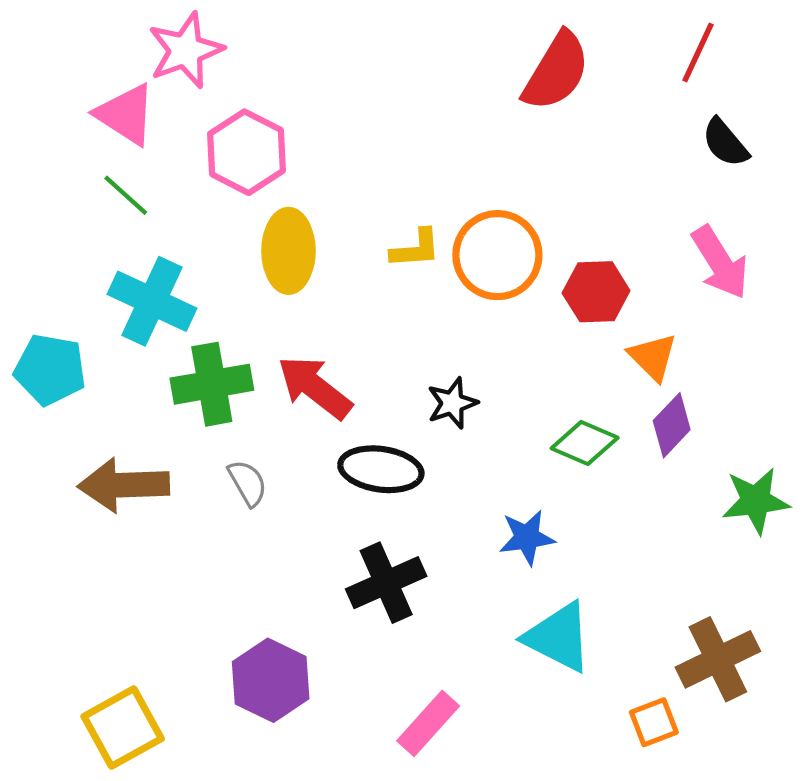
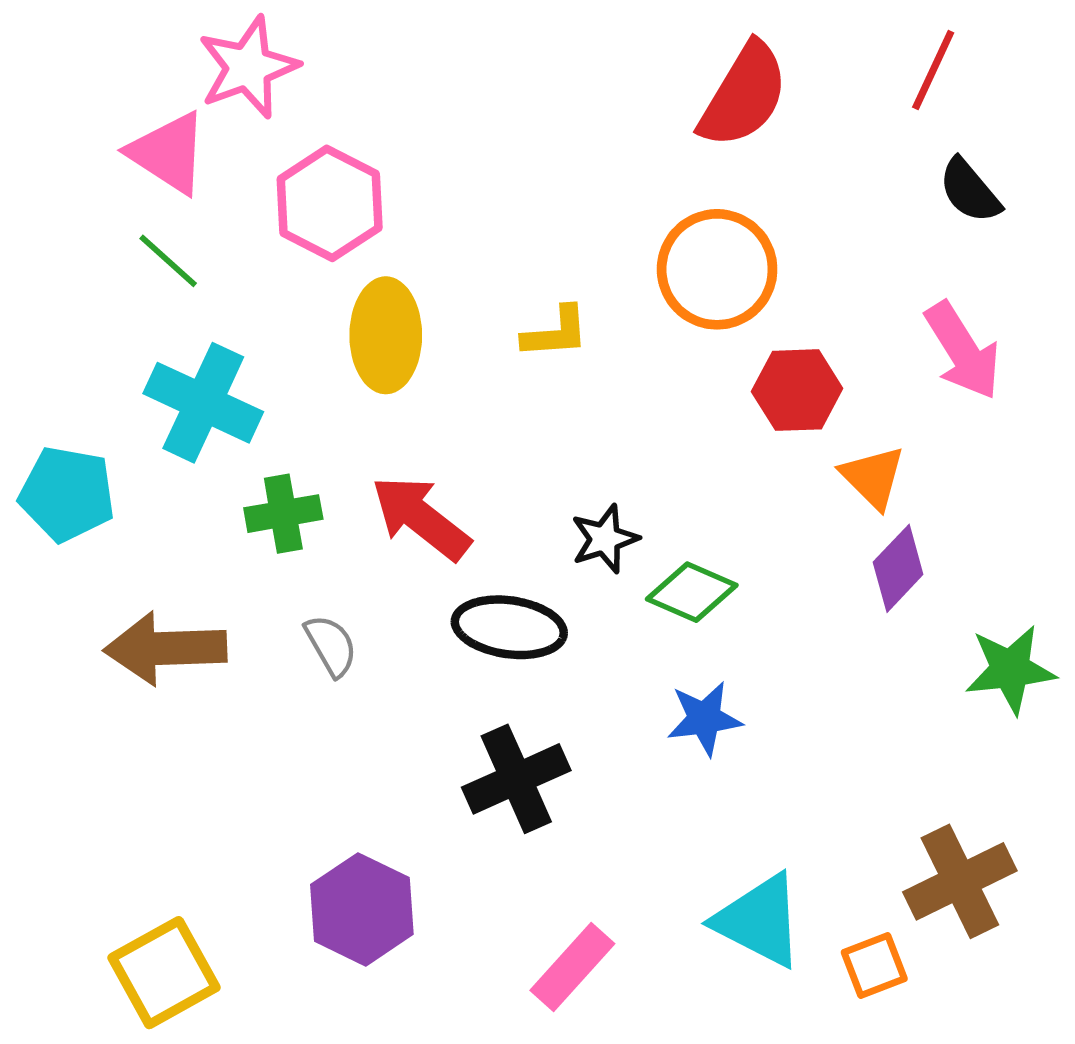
orange circle: (497, 255) -> (717, 269), moved
green cross: (212, 384) -> (283, 514), size x0.7
green diamond: (585, 443) -> (692, 592), moved
cyan triangle: (558, 637) -> (759, 921), moved

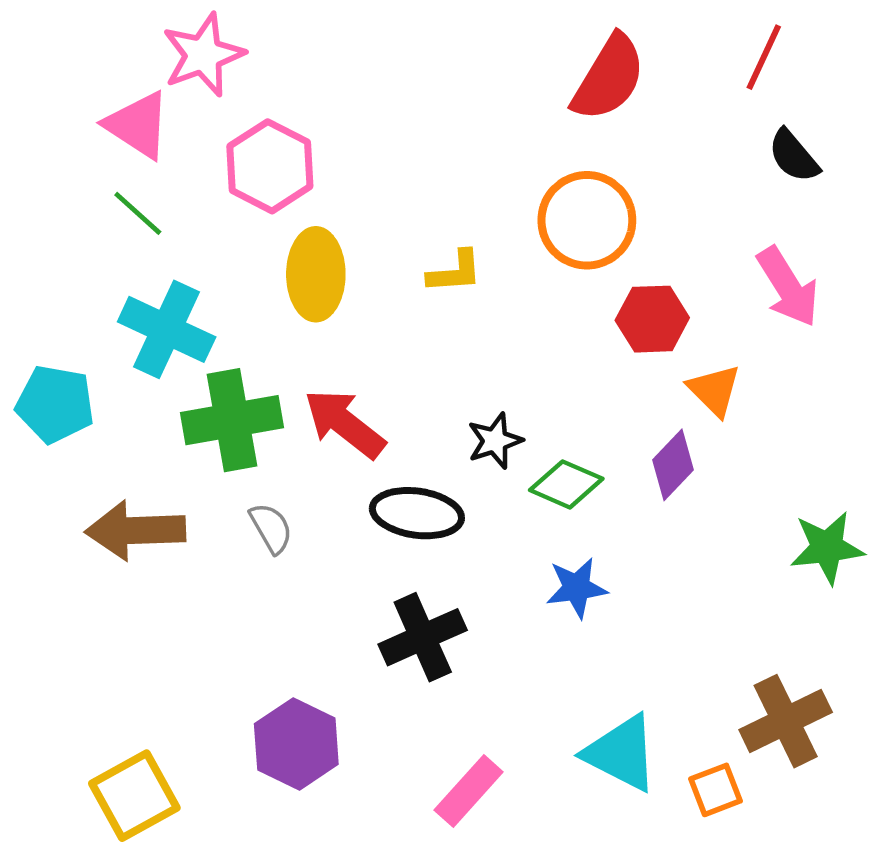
green cross: (283, 514) -> (232, 420), size x1.6
purple diamond: (898, 568) -> (673, 465), moved

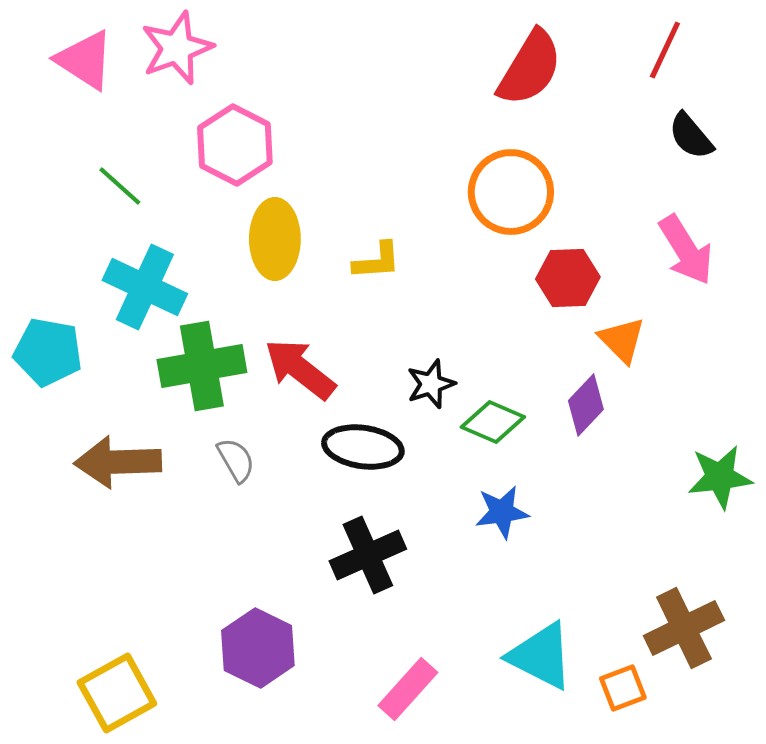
pink triangle: (138, 125) -> (85, 60), moved
yellow L-shape: (455, 272) -> (377, 261), moved

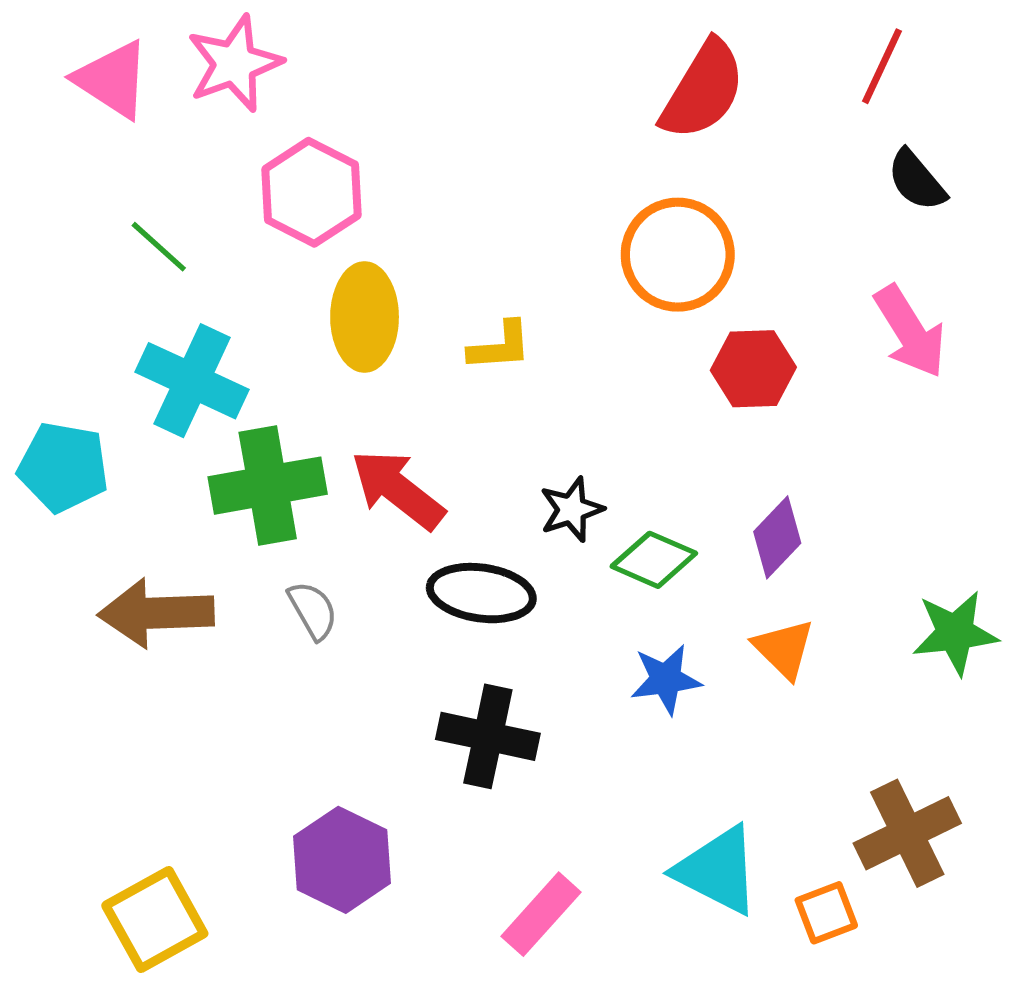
orange triangle: (622, 340) -> (784, 649), moved
black cross: (368, 555) -> (488, 736), turned 36

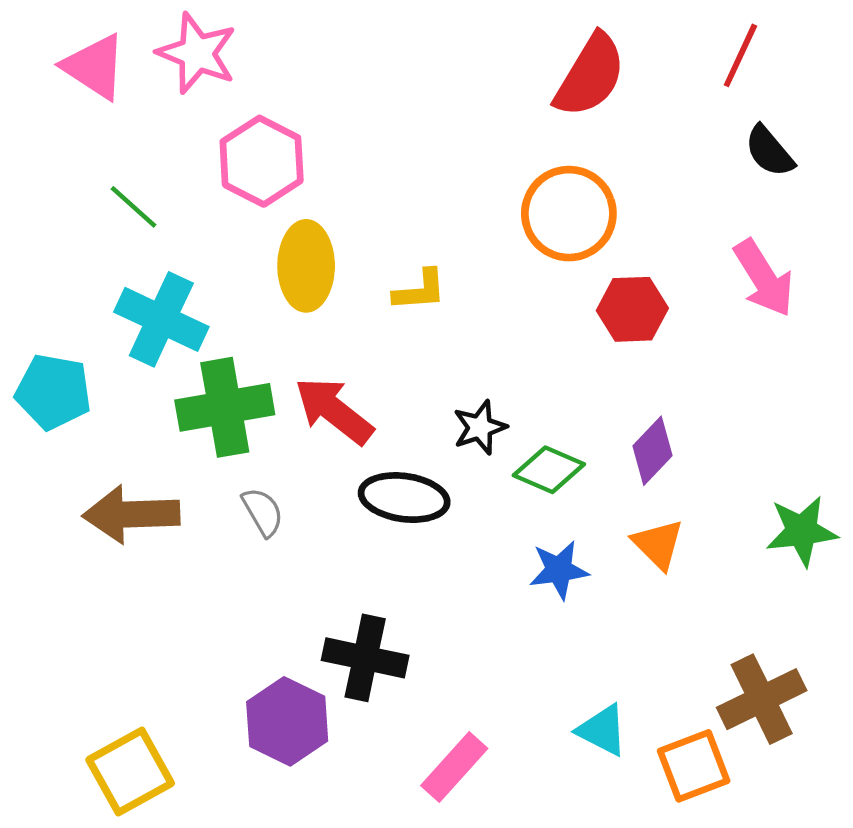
pink star: (234, 64) -> (197, 53), turned -30
black cross: (488, 736) -> (365, 658), moved
cyan triangle: (718, 870) -> (602, 730), size x0.7
orange square: (826, 913) -> (694, 766), size x1.4

